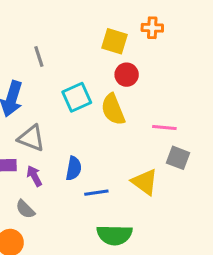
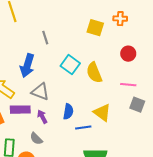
red circle: (127, 75) -> (128, 54), moved
cyan square: (77, 97) -> (70, 65), turned -30
yellow triangle: (145, 182) -> (102, 113), moved

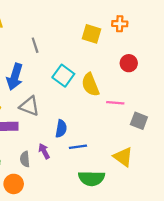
pink line: (128, 85) -> (115, 103), moved
yellow triangle: (102, 113) -> (123, 157), moved
purple arrow: (42, 117) -> (44, 151), moved
gray semicircle: (36, 139) -> (25, 159), turned 40

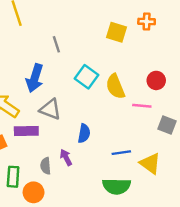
red circle: (129, 63) -> (156, 80), moved
blue line: (78, 147) -> (121, 153), moved

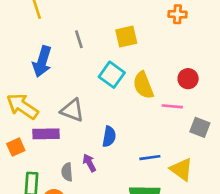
yellow square: (117, 32) -> (126, 37), moved, turned -30
blue arrow: (35, 78) -> (42, 62), moved

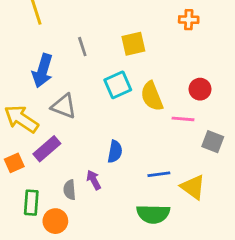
cyan square: (112, 75) -> (118, 85), turned 30
gray triangle: (72, 110) -> (64, 106), moved
purple rectangle: (46, 134) -> (47, 149), turned -40

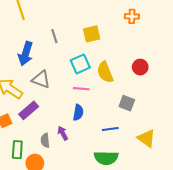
pink line: (183, 119) -> (81, 89), moved
gray square: (213, 142) -> (127, 103), moved
yellow triangle: (193, 187) -> (146, 138), moved

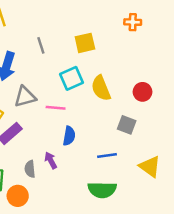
red circle: (140, 67) -> (143, 92), moved
gray triangle: (41, 79) -> (25, 97), turned -36
pink line: (81, 89) -> (56, 108), moved

